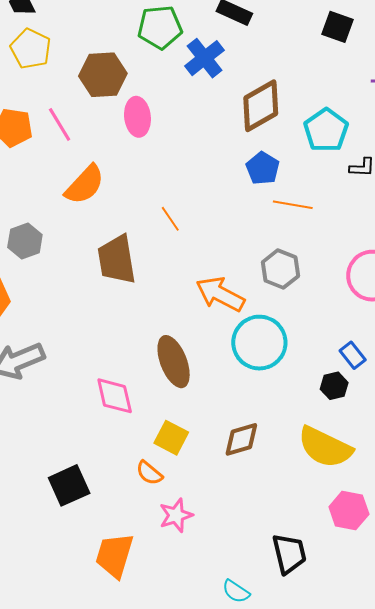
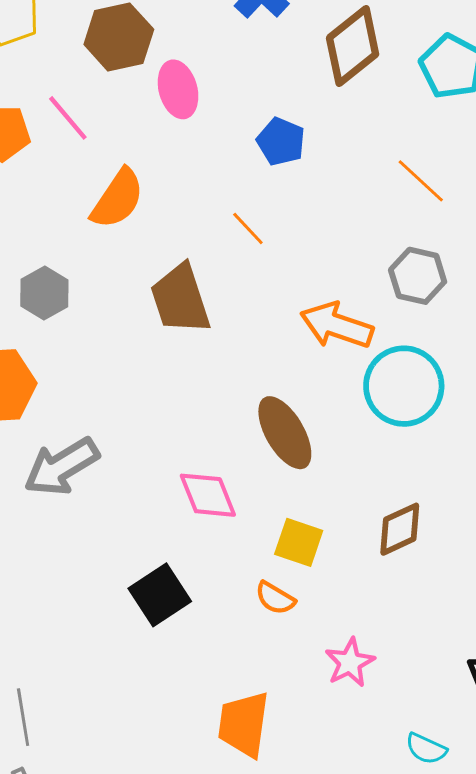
blue pentagon: (263, 168) -> (281, 142), moved
orange line: (293, 205) -> (421, 181), turned 42
black square: (69, 485) -> (160, 595), moved
pink star: (176, 515) -> (350, 663), moved

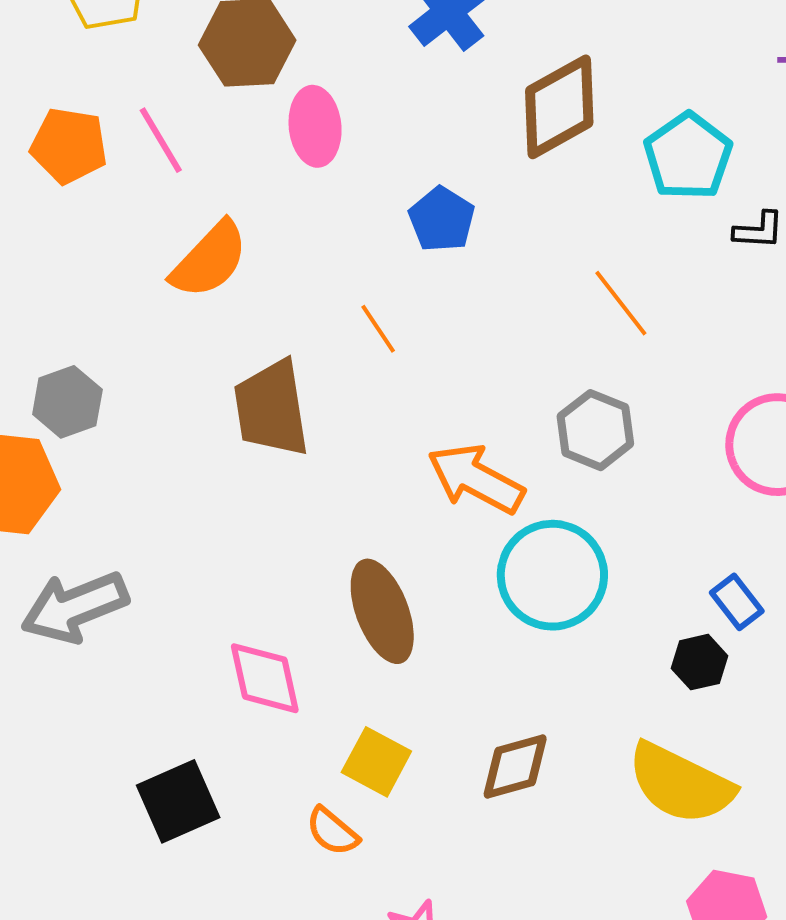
gray hexagon: (44, 293) -> (67, 402), moved

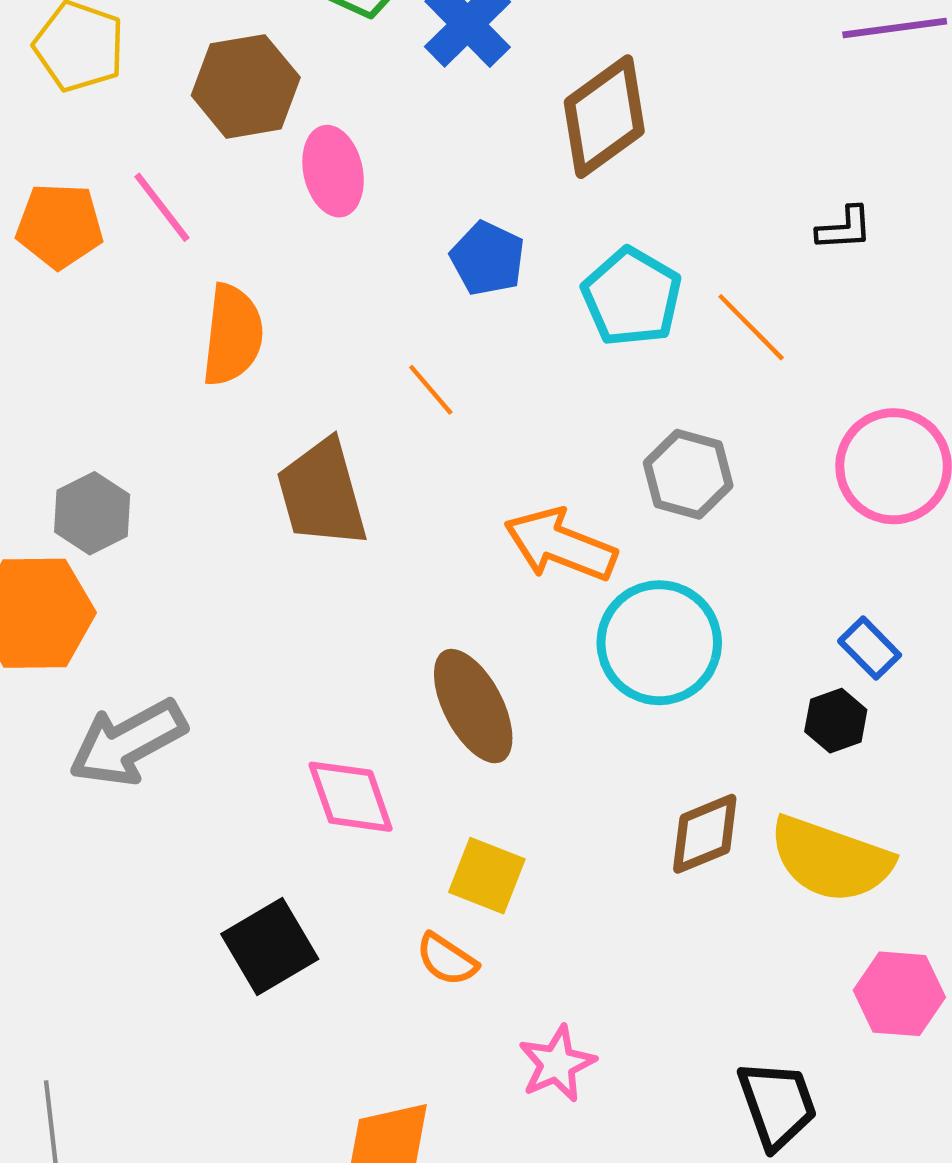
cyan pentagon: (688, 156) -> (632, 297), moved
orange semicircle: (209, 260) -> (233, 335), turned -30
orange line: (621, 303) -> (751, 327), moved
brown diamond: (515, 767) -> (705, 834), moved

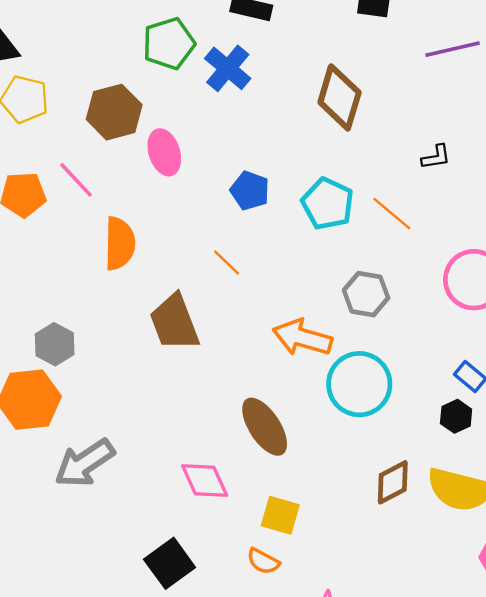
brown diamond: (604, 117) -> (340, 97), moved, turned -32

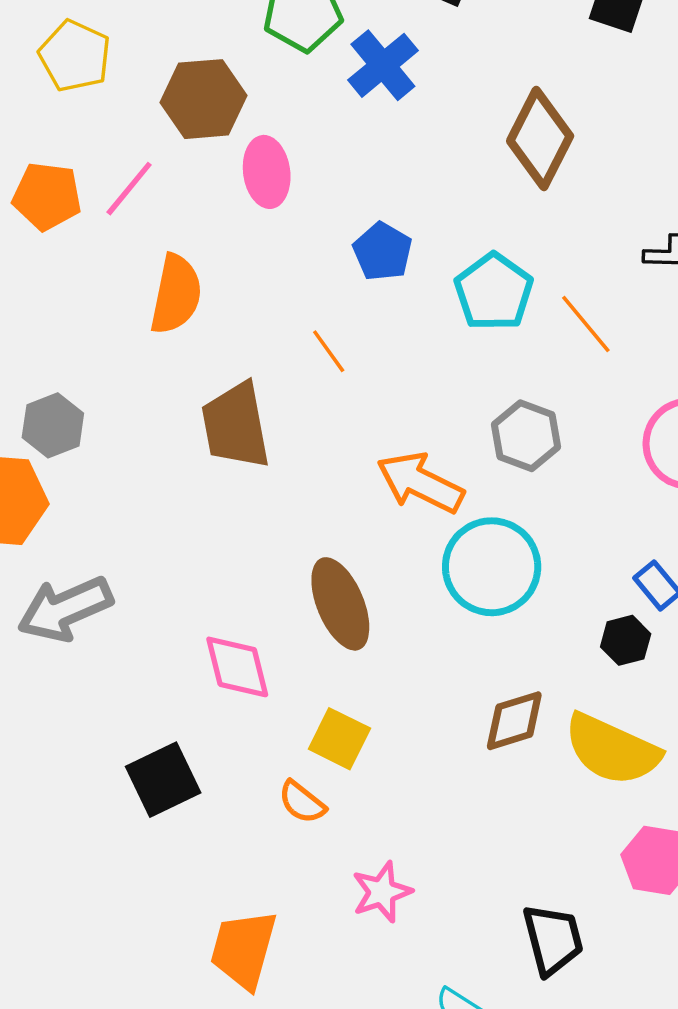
pink line: (76, 180) -> (129, 189), turned 72

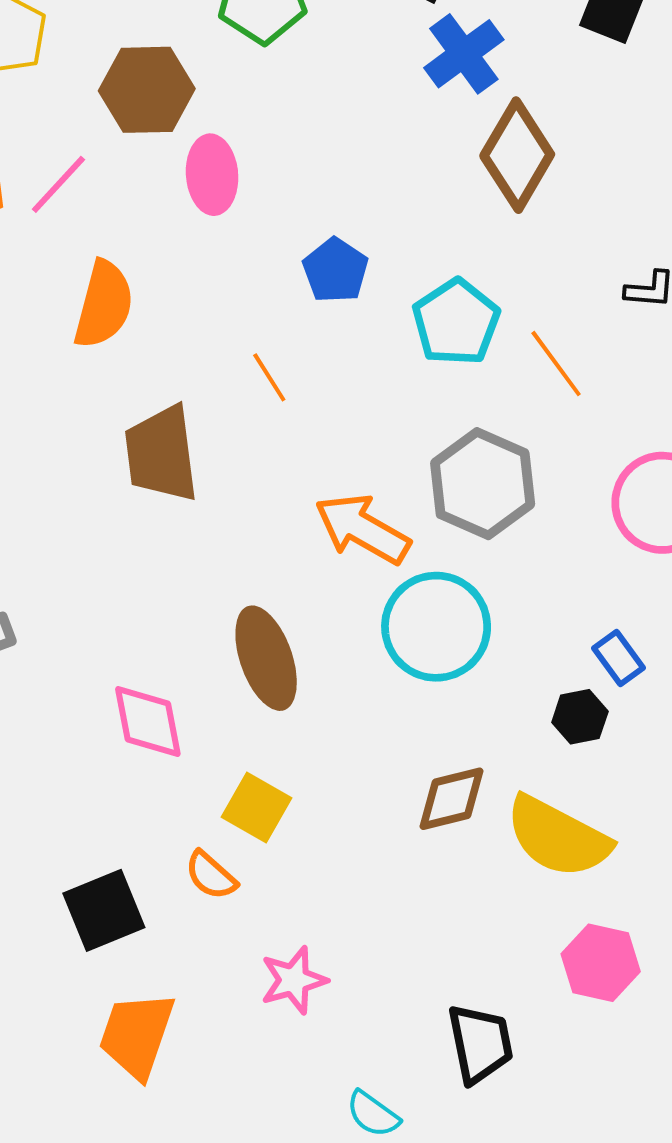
blue cross: (383, 65) -> (464, 54), moved
gray hexagon: (526, 436) -> (483, 484), size x1.4
black square: (163, 780) -> (104, 910), moved

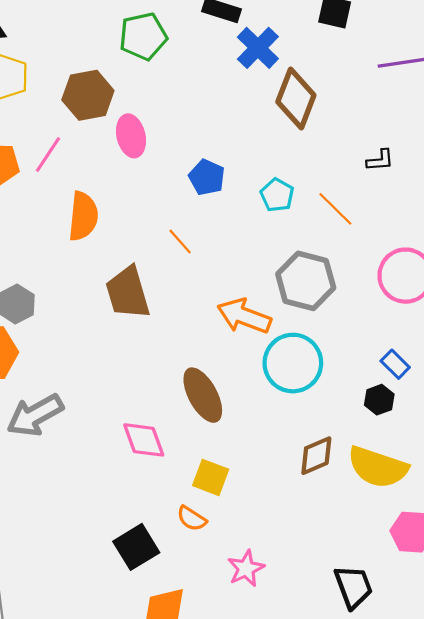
cyan pentagon: (456, 322) -> (277, 195), size x0.7

